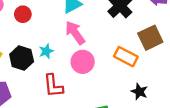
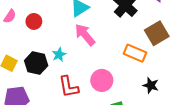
pink circle: (83, 62) -> (102, 80), moved

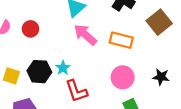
orange rectangle: (135, 53) -> (121, 40), moved
cyan star: (59, 55) -> (63, 68), moved
pink circle: (102, 80) -> (123, 77), moved

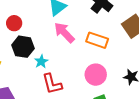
black hexagon: (39, 72) -> (23, 47), moved

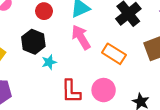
red circle: (14, 23) -> (44, 11), moved
red L-shape: (52, 84) -> (71, 91), moved

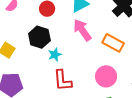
red L-shape: (71, 91) -> (62, 80), moved

